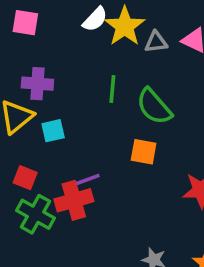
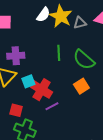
orange square: (144, 152) -> (81, 86), turned -35
red cross: (74, 200) -> (42, 90), moved, turned -35

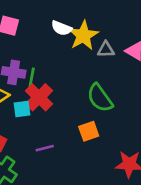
white semicircle: (43, 15) -> (62, 28), turned 63
green line: (59, 53) -> (32, 78), moved
red cross: (42, 90) -> (39, 97), moved

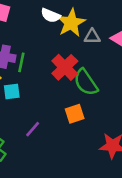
red cross: (39, 97) -> (65, 67), moved
purple line: (45, 148) -> (33, 129), turned -36

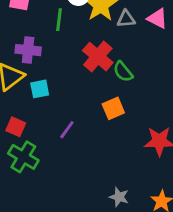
green line: (21, 62) -> (59, 20), moved
green semicircle: (86, 82) -> (123, 72), size x0.7

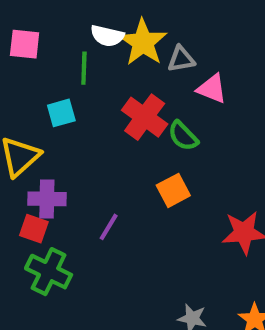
pink triangle: (157, 18) -> (212, 89), moved
purple cross: (28, 50) -> (47, 199), moved
cyan square: (40, 89) -> (61, 113), moved

